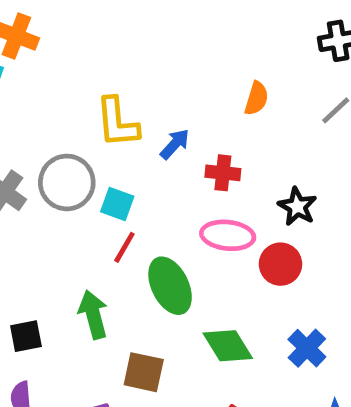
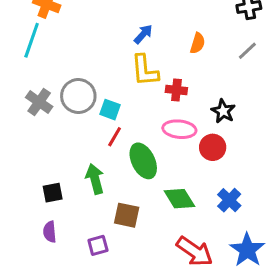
yellow L-shape: (117, 122) -> (145, 70), moved
blue arrow: (175, 144) -> (143, 34), moved

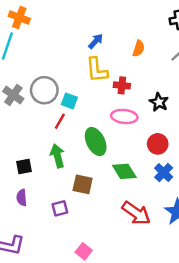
red line: (115, 137) -> (60, 121), moved
red circle: (213, 147) -> (158, 144), moved

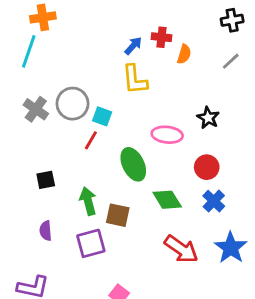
orange cross: (19, 17) -> (43, 17), turned -30
red cross: (122, 85) -> (161, 37), moved
green arrow: (57, 156) -> (88, 201), moved
black square: (24, 167) -> (46, 180), moved
purple square: (60, 208) -> (91, 243), size x1.5

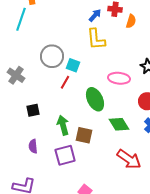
gray cross: (36, 109) -> (16, 75), moved

